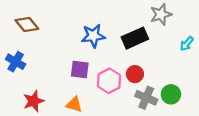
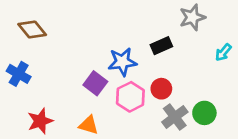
blue star: (93, 36) -> (122, 62), moved
black rectangle: (135, 38) -> (161, 46), size x0.7
purple square: (80, 70) -> (95, 83), turned 30
gray cross: (146, 98) -> (175, 117), turned 30

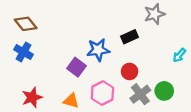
cyan arrow: (223, 52) -> (179, 55), moved
blue cross: (19, 74) -> (23, 52), moved
pink hexagon: (130, 97) -> (102, 93), moved

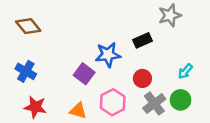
blue cross: (23, 52) -> (26, 71), moved
cyan arrow: (179, 55) -> (185, 71), moved
red star: (32, 97) -> (35, 107), turned 30

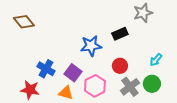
blue cross: (26, 71) -> (46, 69), moved
purple square: (84, 74) -> (73, 73), moved

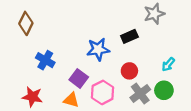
brown diamond: (24, 22) -> (26, 23), turned 65
blue cross: (46, 69) -> (45, 60), moved

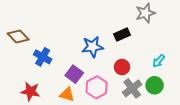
brown diamond: (26, 23) -> (18, 36), moved, turned -70

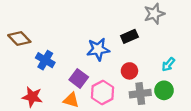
gray cross: (132, 88) -> (140, 94), turned 30

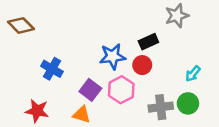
brown diamond: (19, 39) -> (21, 25), moved
red circle: (129, 71) -> (142, 65), moved
pink hexagon: (102, 92) -> (121, 90), moved

